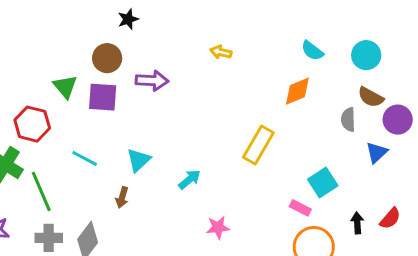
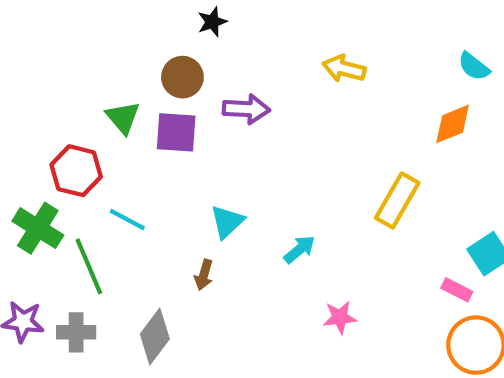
yellow arrow: (221, 52) -> (344, 69), size x1.4
cyan line: (85, 158) -> (127, 220), moved
gray cross: (49, 238) -> (76, 332), moved

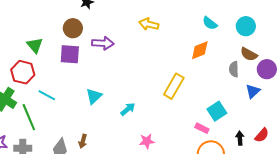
green triangle: (123, 118) -> (35, 45), moved
brown arrow: (204, 275) -> (83, 141), moved

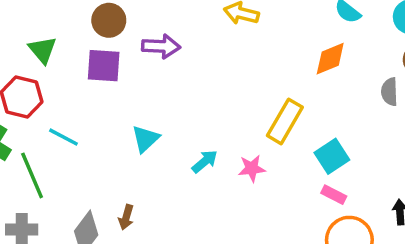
cyan square: (217, 111) -> (332, 156), moved
pink star: (147, 141) -> (252, 168), moved

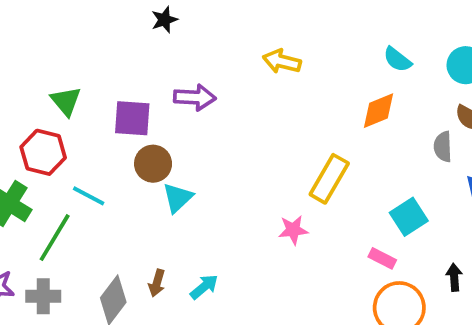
brown circle: (109, 20) -> (153, 164), moved
cyan square: (332, 156) -> (409, 217), moved
cyan arrow: (205, 161) -> (204, 287), moved
green line: (32, 175) -> (55, 238), turned 54

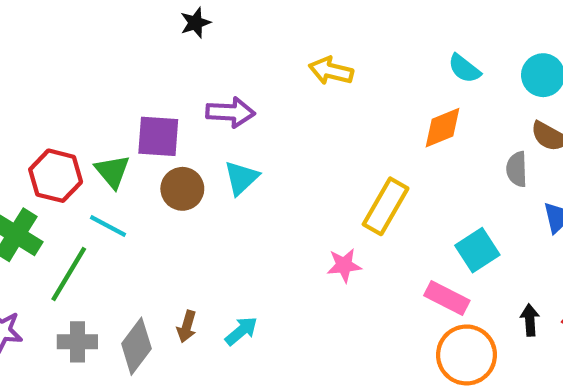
green triangle: (66, 101) -> (112, 171), moved
cyan triangle: (178, 198) -> (241, 178), moved
pink rectangle: (382, 258) -> (447, 298), size x1.4
gray cross: (43, 296) -> (77, 342), moved

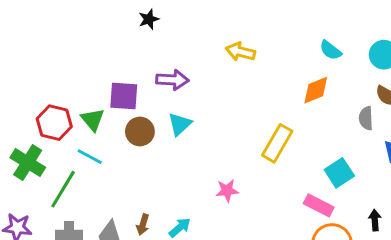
pink star: (344, 265) -> (227, 191), moved

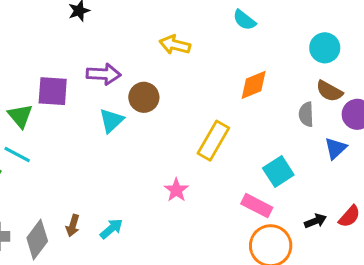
cyan semicircle: (331, 50) -> (244, 20), moved
brown circle: (140, 131) -> (144, 97), moved
pink star: (227, 191) -> (176, 190), moved, turned -30
black arrow: (375, 220) -> (315, 221), turned 72

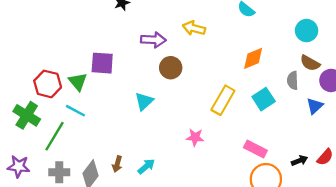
purple arrow: (104, 74) -> (153, 40), moved
cyan triangle: (111, 120) -> (144, 101), moved
cyan square: (278, 172) -> (264, 99), moved
pink star: (176, 190) -> (195, 137), turned -30

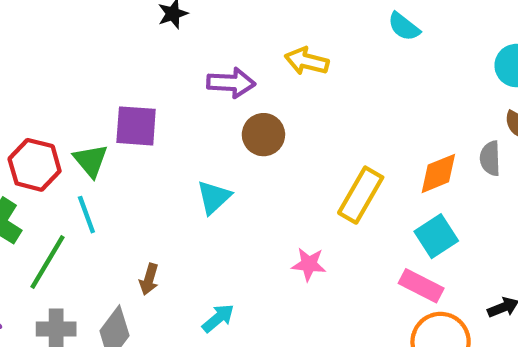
orange diamond: (253, 58) -> (438, 173), moved
cyan square: (264, 99) -> (436, 236), moved
cyan line: (75, 111) -> (86, 215), turned 42
brown arrow: (117, 164) -> (149, 279), moved

